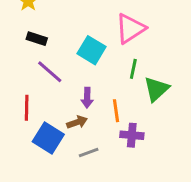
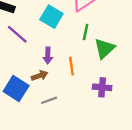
purple cross: (132, 135) -> (102, 87), moved

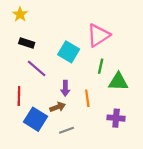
green triangle: (104, 48) -> (118, 82), turned 45

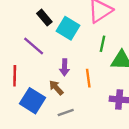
black rectangle: (27, 43) -> (44, 18), moved, turned 32
brown arrow: (58, 107) -> (56, 88), turned -112

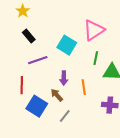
black rectangle: (44, 18) -> (29, 36), moved
purple line: (34, 46) -> (38, 60), turned -60
gray line: (66, 113) -> (65, 116), turned -32

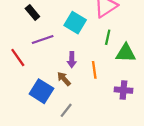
red line: (22, 85) -> (18, 57), moved, turned -36
gray line: (65, 116) -> (66, 110), moved

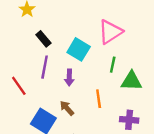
black rectangle: (32, 13) -> (43, 39), moved
purple line: (43, 40) -> (45, 67), turned -60
purple arrow: (72, 60) -> (69, 78), moved

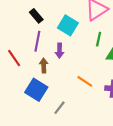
orange line: (99, 99) -> (85, 81), moved, turned -49
brown arrow: (67, 108) -> (44, 65), moved, turned 40

